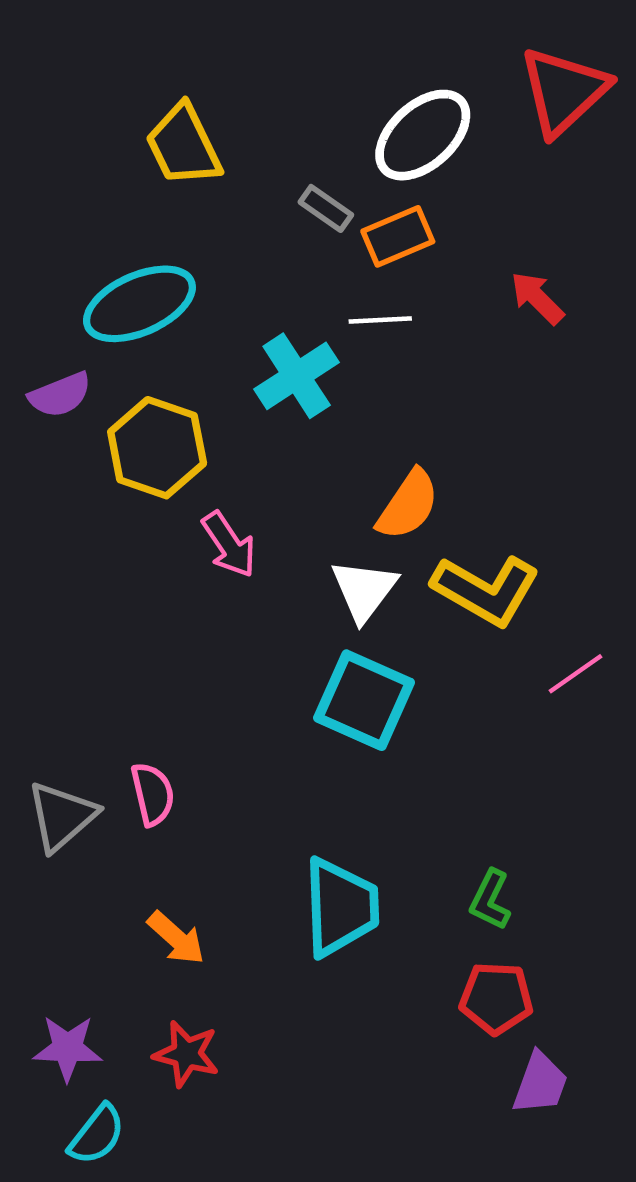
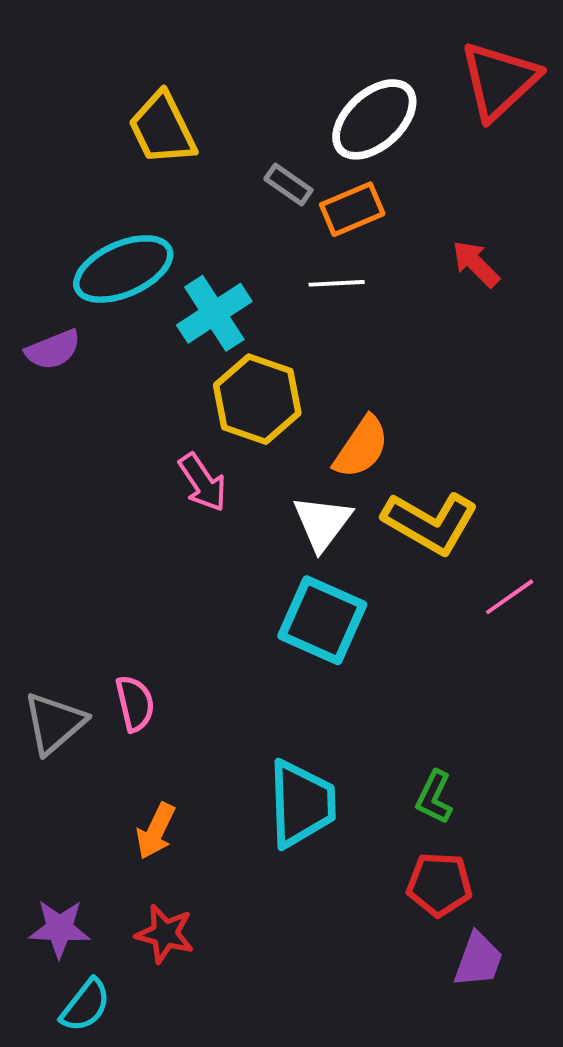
cyan cross: (297, 376) -> (214, 313), moved
yellow hexagon: (157, 448) -> (257, 399), moved
orange arrow: (176, 938) -> (156, 831), turned 74

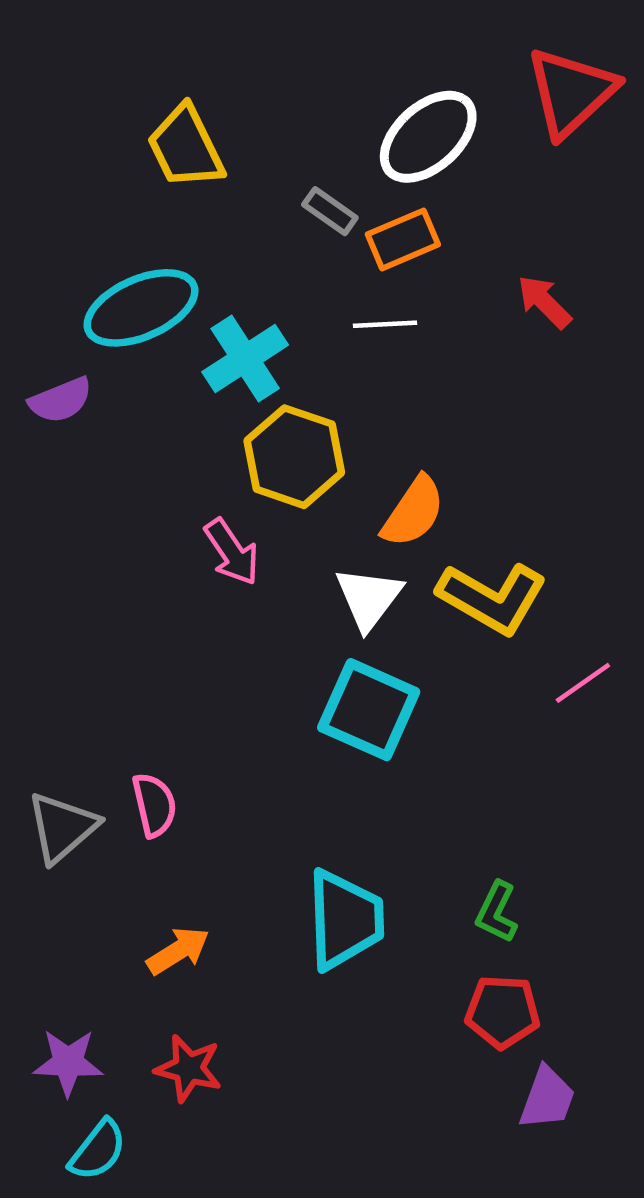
orange arrow: (156, 831) -> (178, 951), turned -148

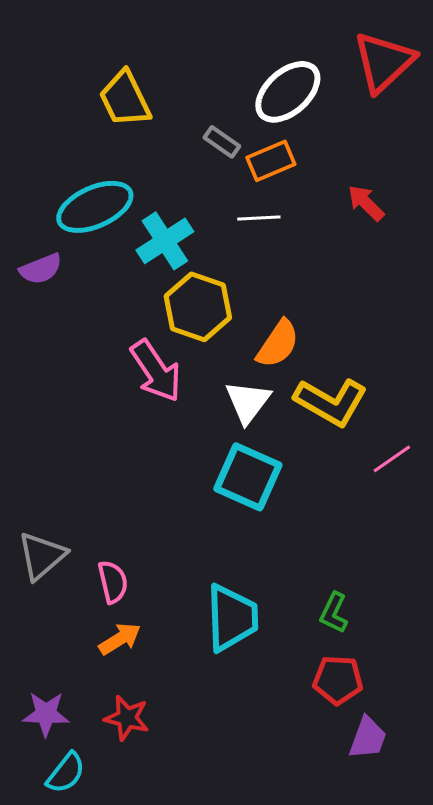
pink arrow: (232, 552) -> (156, 371), size x1.4
pink semicircle: (154, 805) -> (113, 582), moved

